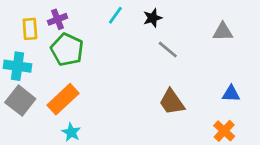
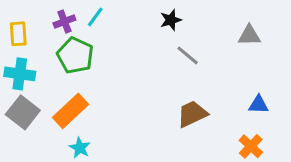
cyan line: (115, 15) -> (95, 17), moved
yellow rectangle: (30, 29) -> (18, 34), moved
brown trapezoid: (172, 102) -> (192, 114), turned 100

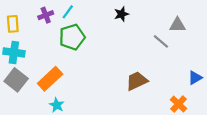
green pentagon: (75, 55) -> (72, 37), moved, turned 30
gray line: (188, 55) -> (161, 41), moved
blue triangle: (258, 105) -> (195, 78), moved, turned -32

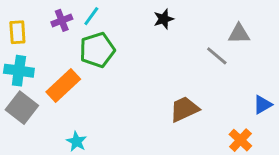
orange rectangle: (50, 79) -> (63, 85), moved

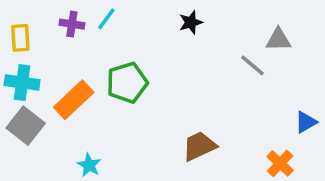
purple cross: (62, 20) -> (72, 24), turned 30
green pentagon: (97, 50) -> (127, 83), moved
brown trapezoid: (184, 109) -> (199, 146), moved

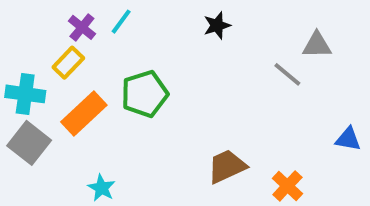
purple cross: (72, 24) -> (82, 27), turned 30
yellow rectangle: (20, 38) -> (68, 63), moved, turned 48
blue triangle: (306, 122) -> (348, 139), turned 40
orange cross: (280, 163) -> (287, 186), moved

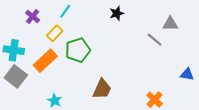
purple cross: (82, 27) -> (33, 17), moved
yellow rectangle: (68, 63) -> (55, 33), moved
brown trapezoid: (227, 166) -> (102, 89), moved, turned 140

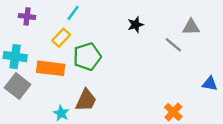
black star: (117, 13) -> (136, 25), moved
purple cross: (33, 17) -> (27, 16), moved, turned -32
orange rectangle: (45, 61) -> (51, 68), turned 50
brown trapezoid: (102, 89) -> (86, 100), moved

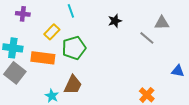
cyan line: (73, 13) -> (71, 11), moved, turned -56

